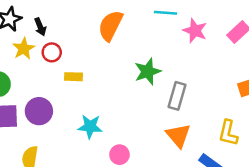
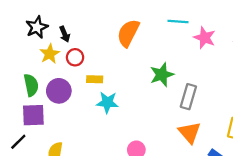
purple circle: (39, 111) -> (59, 91), moved
cyan star: (90, 127) -> (107, 102), moved

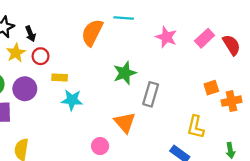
cyan line: (178, 21) -> (124, 18), moved
orange triangle: (190, 132) -> (125, 122), moved

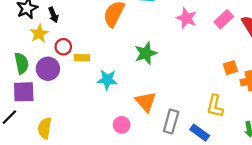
red circle: (41, 56) -> (63, 47), moved
gray rectangle: (151, 94) -> (171, 122), moved
cyan star: (72, 100) -> (107, 80), moved

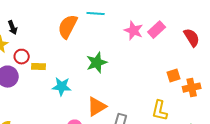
pink rectangle: (224, 19) -> (157, 30), moved
orange triangle: (146, 102) -> (97, 107), turned 40

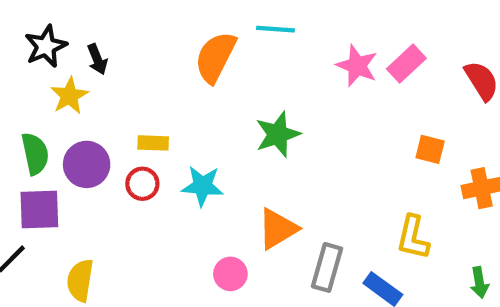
red circle: (22, 57) -> (142, 184), moved
orange square: (174, 76) -> (430, 149), moved, turned 32

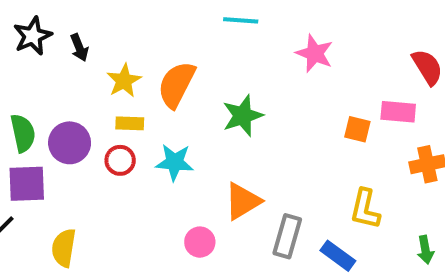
orange semicircle: (215, 57) -> (176, 85), moved
pink rectangle: (406, 64) -> (398, 112), moved, turned 48
yellow star: (69, 96) -> (124, 81), moved
orange square: (430, 149) -> (357, 129), moved

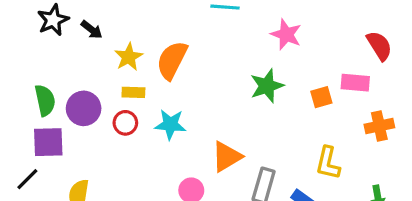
black arrow: (79, 48) -> (92, 30), turned -30
green star: (243, 116) -> (267, 86), moved
orange square: (357, 129) -> (321, 97), turned -30

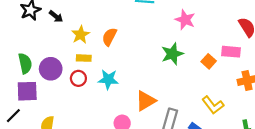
orange semicircle: (172, 60) -> (109, 37), size x0.7
orange square: (321, 97) -> (209, 61), turned -32
yellow L-shape: (328, 163) -> (213, 105), turned -50

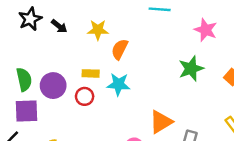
yellow star: (81, 35) -> (98, 30), moved, turned 30
cyan star: (108, 79) -> (118, 84), moved

